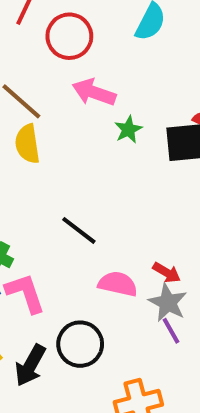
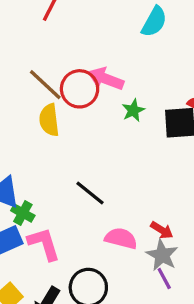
red circle: (69, 36) -> (80, 89), moved

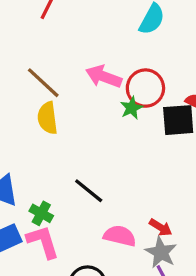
red circle: (80, 89) -> (145, 88), moved
green cross: (23, 213) -> (41, 213), moved

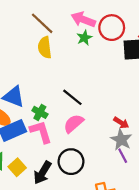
green star: (132, 108) -> (84, 38), moved
pink semicircle: (120, 236) -> (74, 123), moved, turned -55

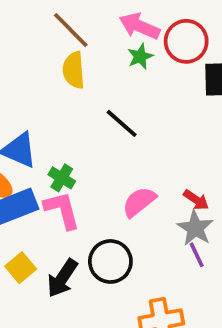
black line: (72, 97) -> (122, 123), moved
pink semicircle: (74, 123) -> (139, 202), moved

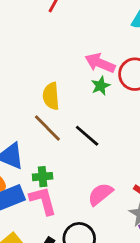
brown line: (71, 30) -> (47, 128), moved
green cross: (62, 178) -> (43, 177), turned -36

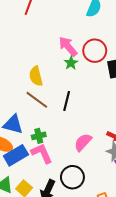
pink arrow: (100, 63) -> (68, 46), turned 35
black line: (87, 136) -> (67, 101), turned 72

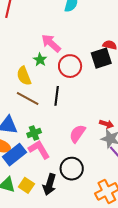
red circle: (95, 51) -> (70, 66), moved
green star: (71, 63) -> (40, 60), moved

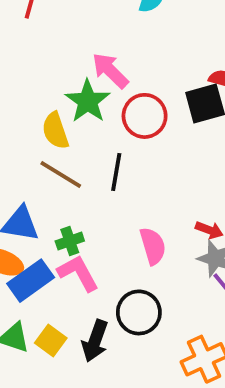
green star: (40, 60) -> (88, 101), size x1.6
pink semicircle: (77, 134) -> (153, 246), turned 126

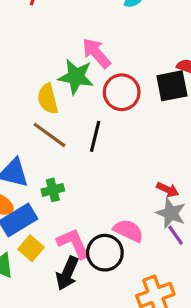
green star: (88, 101) -> (76, 77), turned -30
pink semicircle: (153, 246) -> (128, 231), moved, turned -52
pink L-shape: (78, 273) -> (73, 243), moved
yellow square: (51, 341) -> (31, 248), moved

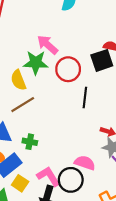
brown line: (49, 135) -> (23, 105), turned -60
black line: (95, 136) -> (85, 97), moved
green cross: (53, 190) -> (30, 142), turned 32

